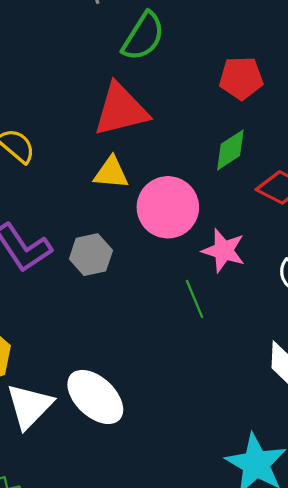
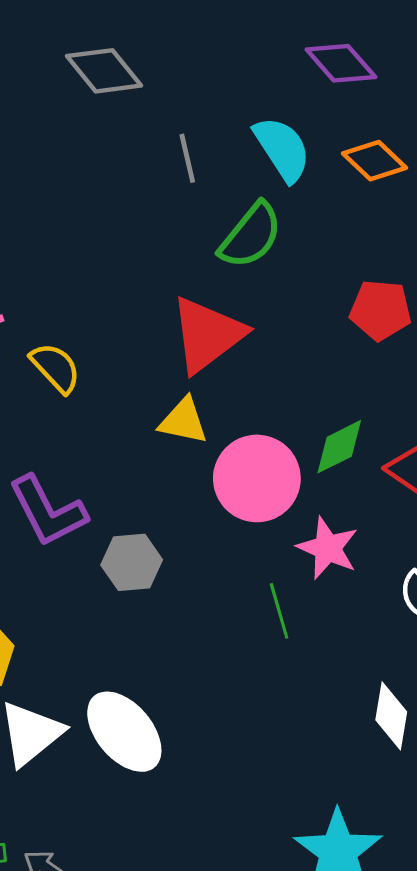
red triangle: (121, 110) -> (207, 335), turned -30
green diamond: (230, 150) -> (339, 447), moved
gray hexagon: (91, 255) -> (132, 562), moved

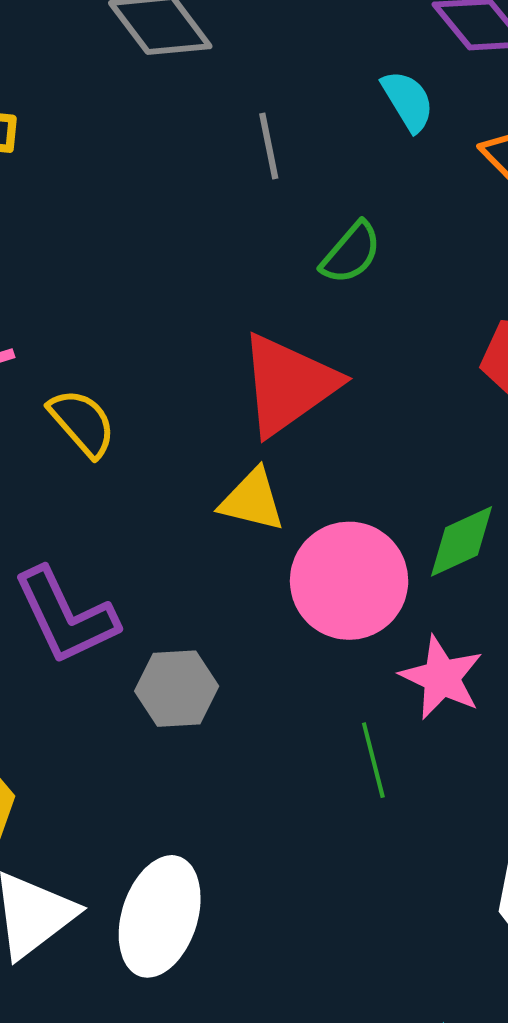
cyan semicircle: (282, 149) -> (408, 101), moved, size x0.7
green semicircle: (251, 236) -> (351, 253), size x0.7
white ellipse: (124, 732) -> (160, 916), turned 56

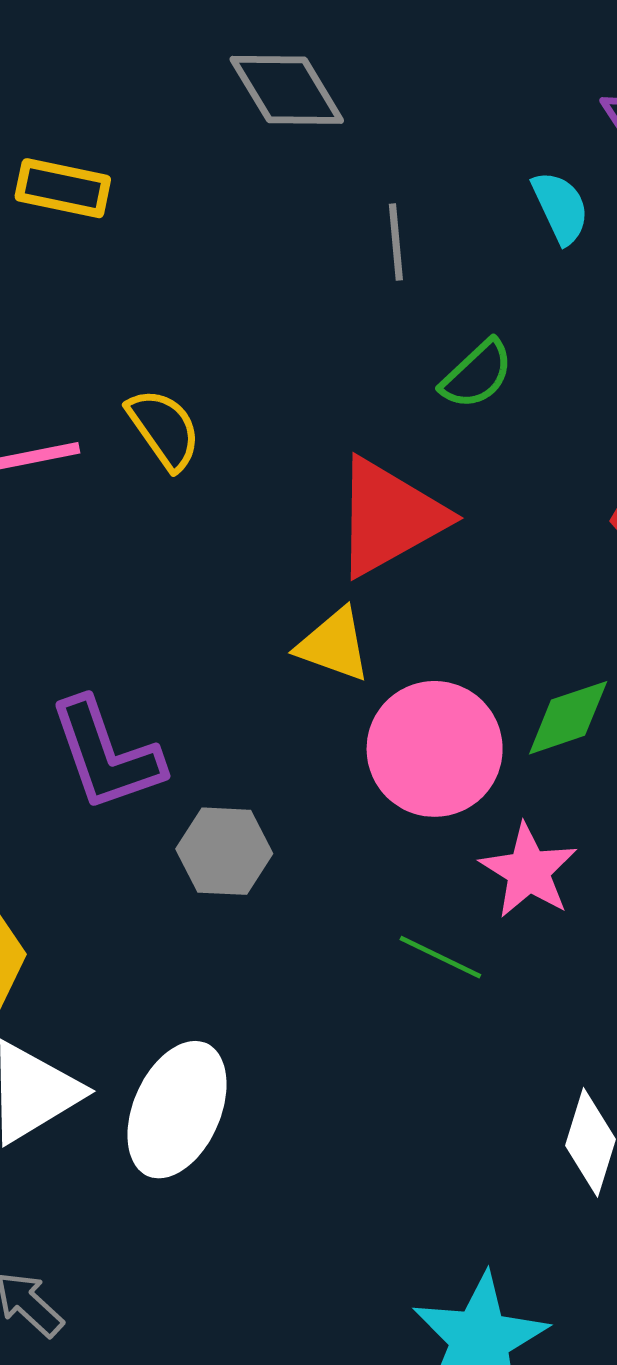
yellow semicircle: (82, 423) -> (164, 429), moved
green line: (373, 760) -> (440, 957), turned -56

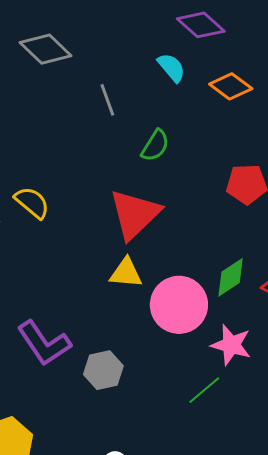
green line: (440, 957) -> (204, 390), turned -51

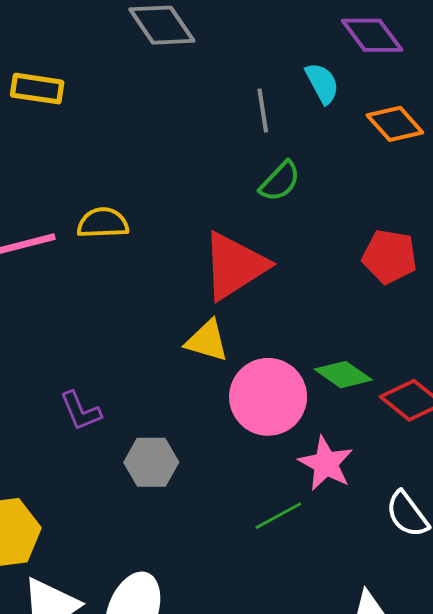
gray line: (107, 100) -> (263, 110), moved
yellow semicircle: (32, 203) -> (103, 223), turned -54
green diamond: (231, 277) -> (343, 375), turned 57
purple L-shape: (44, 343) -> (81, 411), size x0.6

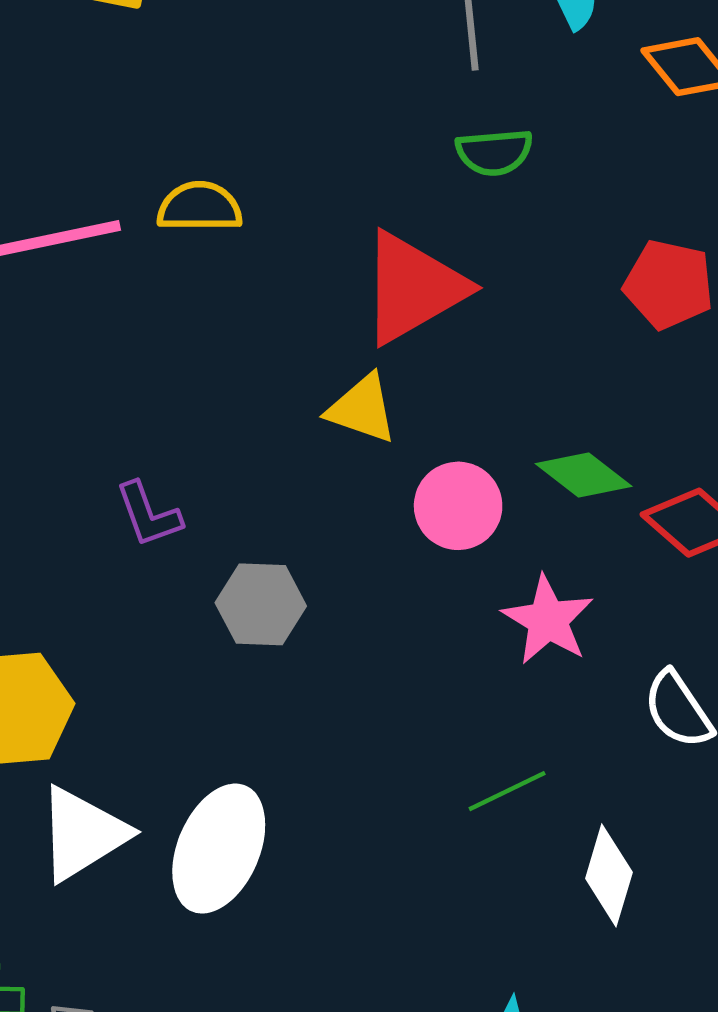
green semicircle: (280, 181) -> (494, 152), turned 39
pink circle: (268, 397) -> (458, 506), size x0.7
green line: (278, 516) -> (507, 791), moved

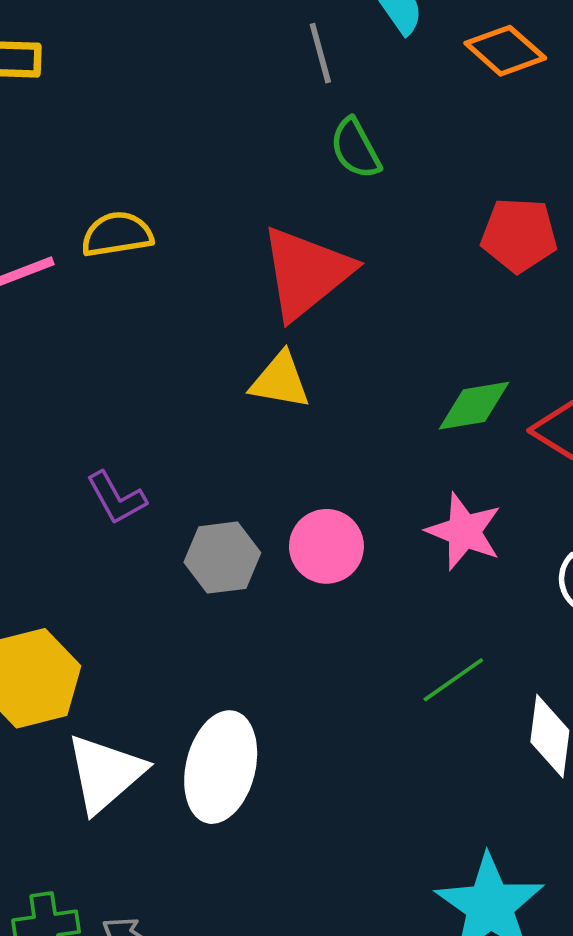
green semicircle: (494, 152) -> (355, 148), turned 76
green diamond: (584, 475) -> (474, 406), turned -38
pink circle: (458, 506) -> (326, 546), moved

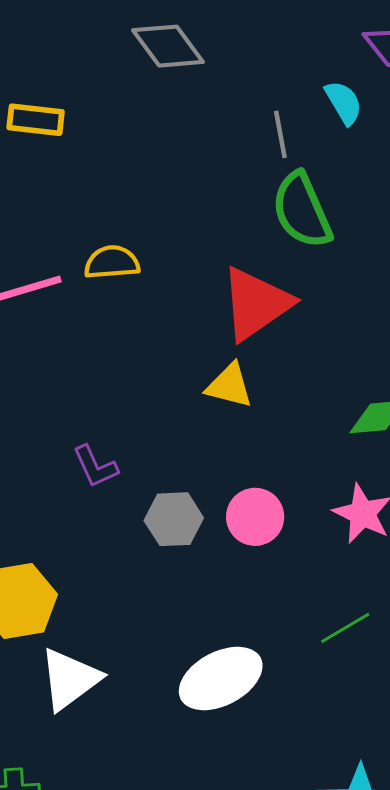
green semicircle: (355, 148) -> (302, 210), size x1.6
white ellipse: (221, 767) -> (221, 679), moved, turned 44

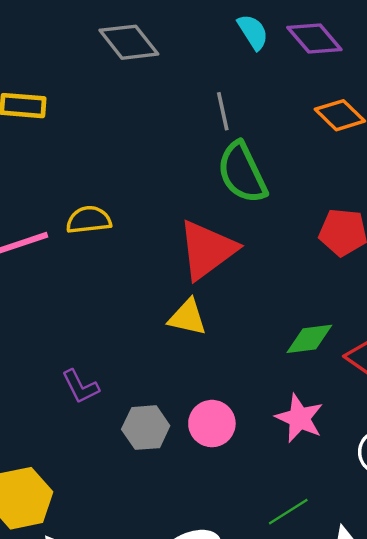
cyan semicircle: (344, 103) -> (253, 32), moved

